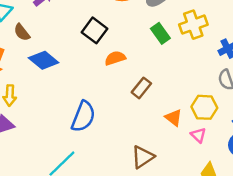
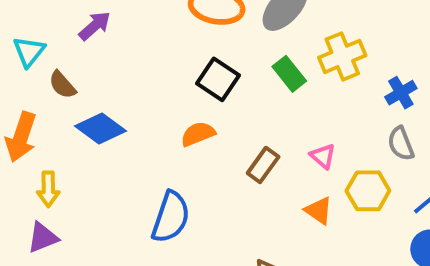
black square: (95, 30) -> (218, 79), moved
orange semicircle: (115, 58) -> (198, 134), moved
pink triangle: (198, 135) -> (323, 156), moved

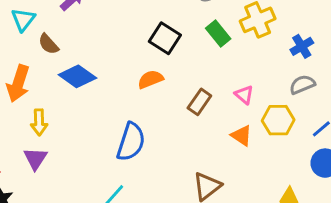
gray semicircle: (401, 144) -> (302, 85), turned 90
purple triangle: (43, 238) -> (35, 159), turned -35

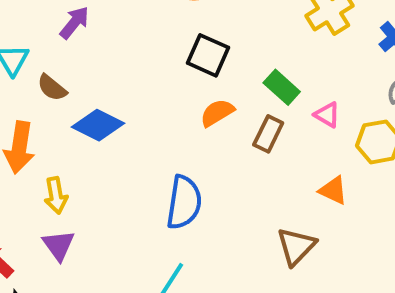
green rectangle: (218, 33) -> (282, 87), moved
orange semicircle: (150, 79) -> (217, 113), moved
orange triangle: (241, 135) -> (333, 190), moved

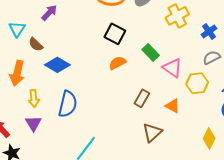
pink triangle: (327, 115) -> (172, 68), size x1.5
brown rectangle: (268, 134) -> (142, 98), moved
blue semicircle: (184, 202) -> (68, 104), moved

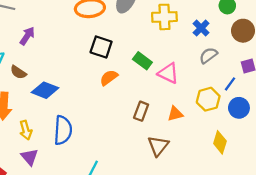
yellow cross: (177, 16) -> (164, 17), turned 35
yellow hexagon: (197, 83) -> (208, 99), moved
orange triangle: (173, 106) -> (175, 114), turned -35

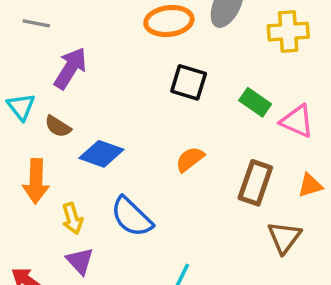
purple arrow: (27, 36) -> (70, 68), size x1.4
orange semicircle: (109, 78) -> (190, 159), moved
brown rectangle: (141, 111) -> (255, 183), size x1.4
blue semicircle: (63, 130) -> (132, 217), turned 132

